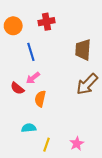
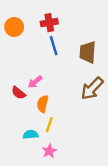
blue line: (31, 52) -> (54, 46), moved
pink star: (77, 144) -> (49, 151), moved
yellow line: (46, 145) -> (49, 125), moved

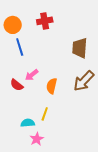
blue line: (54, 46) -> (20, 47), moved
orange semicircle: (43, 104) -> (52, 86), moved
pink star: (49, 151) -> (37, 139), moved

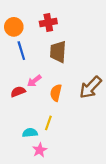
brown trapezoid: (80, 48) -> (58, 52), moved
red semicircle: (17, 85) -> (18, 92), turned 120

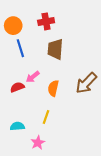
cyan semicircle: (30, 133) -> (17, 126), moved

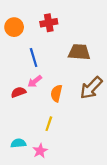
blue line: (20, 48) -> (34, 57), moved
brown trapezoid: (55, 49) -> (79, 52), moved, turned 90
cyan semicircle: (17, 126) -> (18, 143), moved

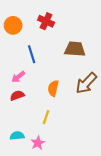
red cross: (49, 23) -> (46, 21), turned 35
pink arrow: (35, 81) -> (18, 77), moved
red semicircle: (18, 92) -> (17, 95), moved

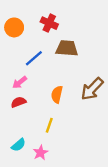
brown trapezoid: (75, 49) -> (67, 48), moved
blue line: (32, 54) -> (34, 58), turned 66
cyan semicircle: (17, 136) -> (19, 145), turned 144

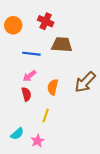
blue line: (34, 58) -> (31, 54), turned 48
pink arrow: (20, 82) -> (29, 76), moved
red semicircle: (19, 102) -> (26, 94), moved, turned 96

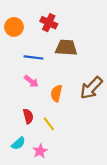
pink arrow: (29, 76) -> (31, 81), turned -104
red semicircle: (26, 94) -> (28, 116), moved
yellow line: (46, 115) -> (49, 124), turned -56

